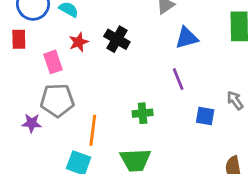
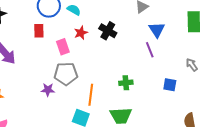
blue triangle: (187, 38) -> (157, 30), turned -48
purple line: (178, 79) -> (150, 50), moved
gray arrow: (235, 100) -> (192, 65), moved

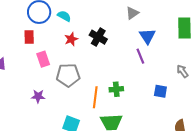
pink rectangle: (63, 47) -> (43, 59), moved
gray pentagon: (66, 74) -> (68, 75), moved
orange line: (91, 95) -> (95, 97), moved

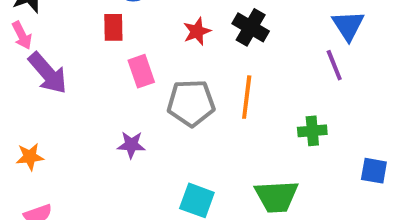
green cross: (116, 89) -> (312, 131), moved
blue square: (160, 91) -> (374, 171), moved
orange line: (95, 97) -> (247, 97), moved

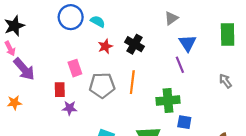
red rectangle: (113, 27) -> (60, 90), moved
green cross: (312, 131) -> (168, 100), size x1.5
orange star: (30, 157) -> (14, 103), moved
blue square: (374, 171) -> (184, 122), moved

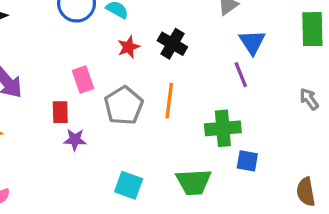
gray pentagon: (102, 85) -> (124, 106), turned -30

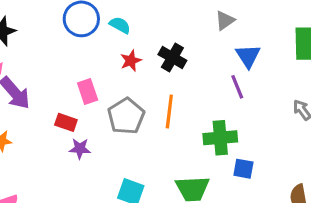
red rectangle: (60, 112) -> (66, 122), turned -70

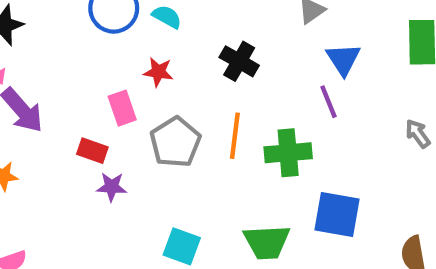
red star: (131, 61) -> (158, 72), moved, turned 30
green cross: (220, 138) -> (288, 153), moved
blue square: (243, 169) -> (337, 214), size x1.6

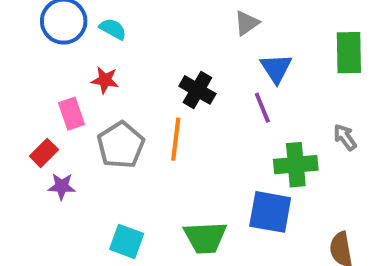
black cross: (239, 61) -> (197, 90), moved
red rectangle: (92, 151) -> (44, 153), turned -64
green cross: (288, 153) -> (296, 165), moved

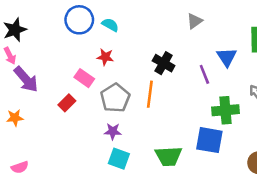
blue triangle: (276, 68) -> (227, 57), moved
pink rectangle: (72, 114) -> (84, 78), turned -36
purple star: (62, 186) -> (113, 131), moved

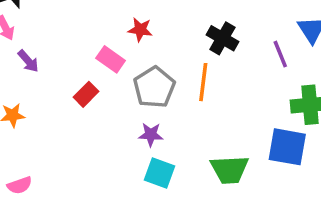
purple arrow: (26, 79) -> (28, 61), size x0.6

